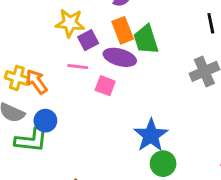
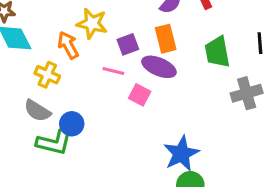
yellow star: (70, 23) -> (92, 23), moved
green trapezoid: (146, 40) -> (217, 52), moved
orange arrow: (37, 82) -> (68, 45), moved

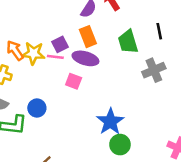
yellow star: (92, 23) -> (33, 53), moved
pink line: (113, 71) -> (55, 57), moved
blue circle: (72, 124) -> (37, 108), moved

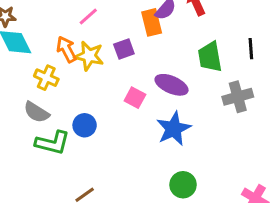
orange rectangle: (88, 37) -> (152, 22), moved
pink line: (55, 57) -> (88, 17), moved, turned -56
purple ellipse: (85, 58) -> (172, 85), moved
blue star: (110, 122) -> (174, 129), moved

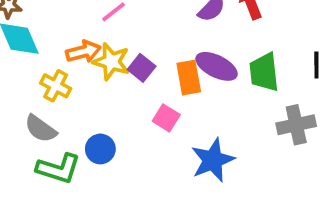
orange rectangle: (152, 22) -> (189, 78), moved
orange arrow: (66, 49) -> (83, 52), turned 100
purple square: (124, 49) -> (142, 68), moved, turned -35
purple ellipse: (172, 85) -> (217, 66), moved

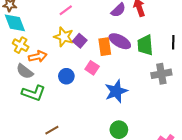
orange arrow: (83, 52) -> (38, 56), moved
yellow cross: (56, 86) -> (21, 45), moved
blue circle: (100, 149) -> (66, 76), moved

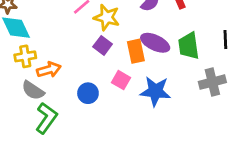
yellow star: (64, 37) -> (107, 17), moved
yellow cross: (21, 45) -> (25, 56), turned -35
blue star: (116, 91) -> (155, 91), moved, turned 30
green L-shape: (34, 93) -> (46, 118), turned -70

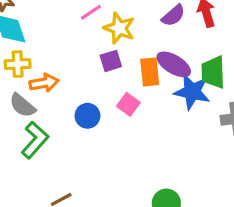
purple square: (103, 45) -> (111, 61), turned 30
blue star: (155, 91) -> (192, 92), moved

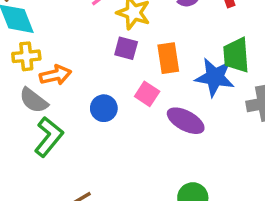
purple square: (111, 61) -> (126, 48), turned 35
purple ellipse: (174, 64) -> (186, 121), moved

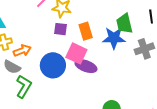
pink square: (147, 94) -> (76, 53), size x1.5
blue circle: (104, 108) -> (53, 65), size x1.6
purple ellipse: (186, 121) -> (86, 66), moved

